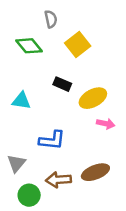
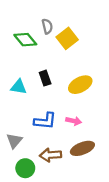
gray semicircle: (51, 19) -> (47, 26), moved
black rectangle: (62, 84) -> (45, 78), moved, turned 48
pink arrow: (106, 124) -> (74, 121), moved

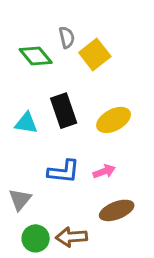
black rectangle: (45, 78) -> (64, 111), size x1.5
pink arrow: (74, 121) -> (104, 171), turned -32
brown arrow: (51, 155) -> (71, 237), moved

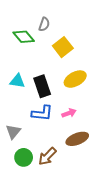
gray semicircle: (67, 37) -> (44, 24), turned 32
yellow square: (95, 54) -> (63, 47), moved
black rectangle: (64, 111) -> (42, 86), moved
brown arrow: (71, 237) -> (47, 156), turned -42

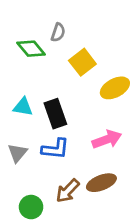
yellow ellipse: (75, 79) -> (115, 88), moved
pink arrow: (69, 113) -> (107, 139), moved, size x1.5
gray triangle: (13, 132) -> (17, 153), moved
brown arrow: (47, 156) -> (68, 191), moved

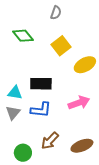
gray semicircle: (58, 32) -> (56, 13), moved
cyan triangle: (23, 107) -> (15, 93), moved
black rectangle: (55, 114) -> (41, 84), turned -70
brown ellipse: (101, 183) -> (82, 146), moved

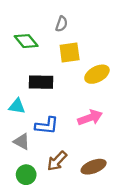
gray semicircle: (56, 13) -> (62, 24), moved
yellow square: (61, 46) -> (70, 52), turned 30
black rectangle: (41, 84) -> (41, 82), moved
gray triangle: (13, 113) -> (22, 142), moved, turned -42

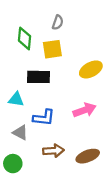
green diamond: (26, 41) -> (25, 38), turned 45
yellow square: (70, 52) -> (52, 49), moved
brown arrow: (57, 161) -> (53, 151), turned -138
green circle: (26, 175) -> (13, 164), moved

